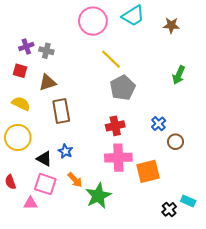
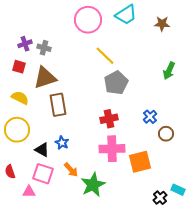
brown triangle: (47, 82) -> (45, 78), size x1.4

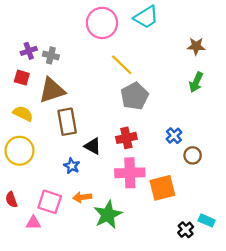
brown star: (162, 24) -> (196, 46), moved
black triangle: (42, 150) -> (93, 146), moved
orange arrow: (71, 170) -> (82, 197), turned 126

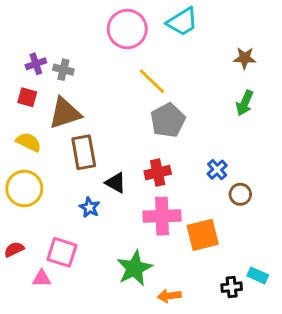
orange arrow: (82, 197) -> (169, 296), moved
red semicircle: (11, 200) -> (14, 249), turned 84
black cross: (186, 230) -> (232, 287), turned 35

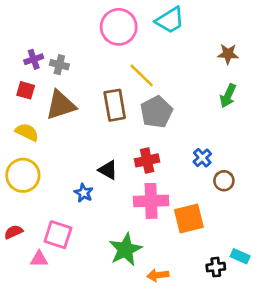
brown rectangle: (84, 152) -> (115, 105), moved

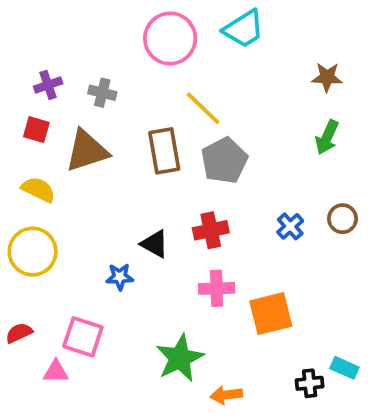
gray cross: (59, 65) -> (102, 93), moved
brown circle: (224, 181) -> (342, 219), moved
blue star: (84, 193) -> (120, 277), turned -30
pink cross: (151, 201) -> (217, 288), size x0.7

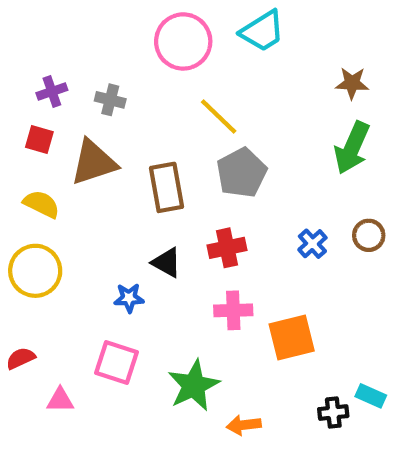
green arrow: (327, 137) -> (352, 148), size x1.4
brown rectangle: (164, 151) -> (167, 187), moved
pink square: (83, 337) -> (116, 362), moved

